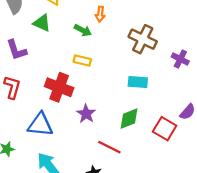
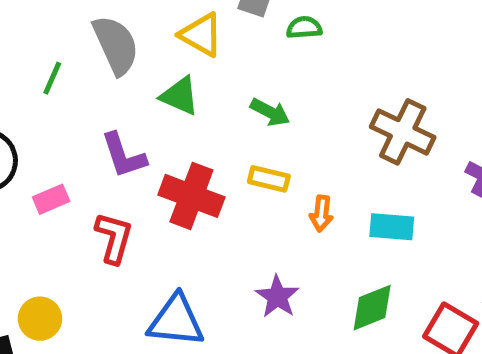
orange arrow: (100, 14) -> (321, 214), moved
red cross: (59, 87) -> (191, 196), moved

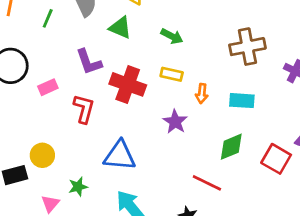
brown cross: (403, 132) -> (247, 47), turned -36
purple star: (277, 297) -> (175, 122), moved

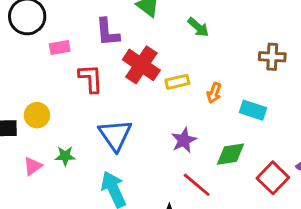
brown cross: (247, 47) -> (272, 57), size x0.7
yellow rectangle: (172, 74) -> (177, 82), moved, turned -40
red L-shape: (84, 109) -> (91, 78), turned -32
purple star: (175, 122) -> (184, 140), moved
blue triangle: (120, 156) -> (115, 135), turned 36

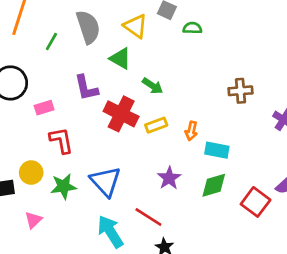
green arrow: (198, 27) -> (153, 86), moved
red L-shape: (91, 78) -> (61, 140), moved
cyan rectangle: (253, 110) -> (217, 150), moved
green star: (65, 156) -> (63, 186), moved, size x1.4
red line: (197, 185) -> (148, 217), moved

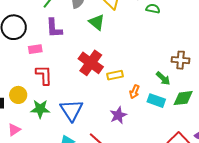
green arrow: (153, 86) -> (163, 78), moved
purple L-shape: (86, 88) -> (54, 28), moved
orange arrow: (191, 131) -> (134, 92), moved
green diamond: (214, 185) -> (183, 98), moved

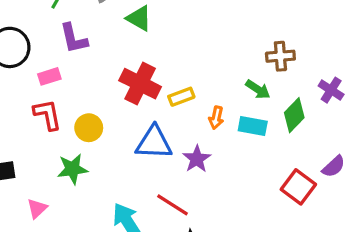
red L-shape: (44, 75) -> (47, 115), moved
yellow circle: (18, 95) -> (89, 128), moved
green diamond: (183, 98) -> (294, 115), turned -30
blue triangle: (71, 110) -> (154, 143), moved, turned -45

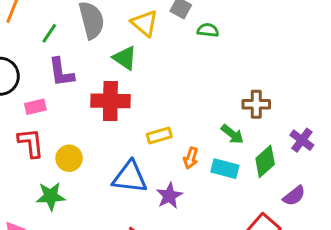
red cross: (140, 84) -> (110, 101), moved, turned -30
purple semicircle: (334, 166) -> (294, 196), moved

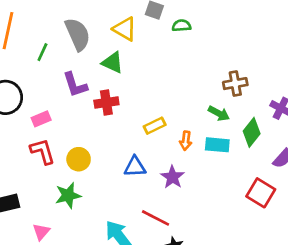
purple L-shape: (61, 72) -> (75, 85), moved
red cross: (110, 101) -> (106, 102), size x0.7
blue triangle: (130, 177) -> (135, 167), size x0.7

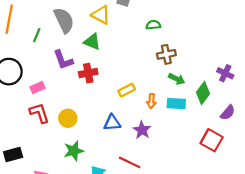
green semicircle: (181, 26) -> (153, 25), moved
brown cross: (235, 84) -> (166, 54), moved
green star: (68, 195) -> (74, 151), moved

